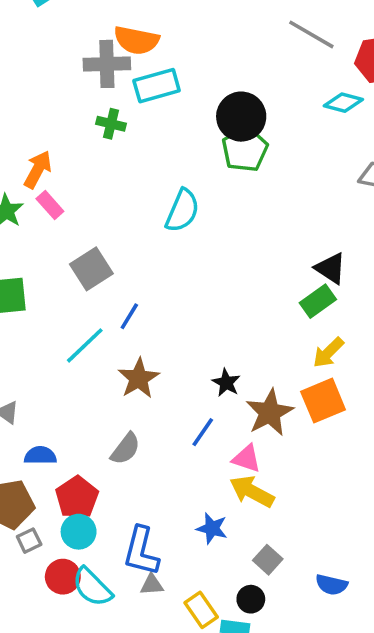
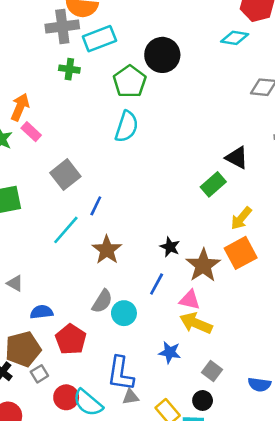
green pentagon: (245, 149) -> (130, 82), moved
green rectangle: (318, 301) -> (213, 184), moved
cyan circle: (79, 532) -> (124, 313), moved

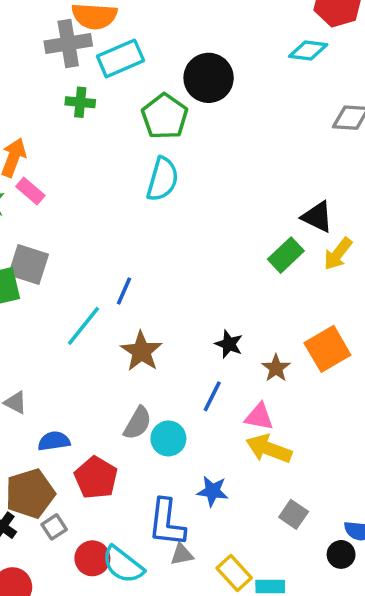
gray square: (65, 175) -> (28, 264), moved, turned -32
yellow arrow: (241, 218) -> (338, 254), moved
brown star: (203, 265) -> (276, 368), size x0.6
blue star: (170, 352) -> (213, 491), moved
black circle: (203, 400) -> (341, 554), moved

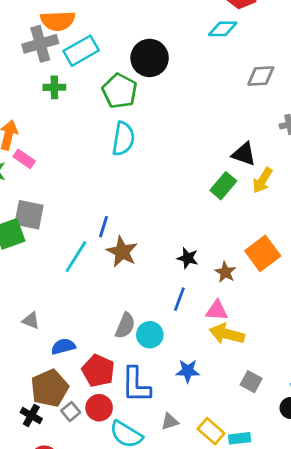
brown star: (141, 351) -> (122, 252), moved
blue L-shape: (167, 523) -> (136, 385), moved
red circle: (92, 558) -> (99, 408), moved

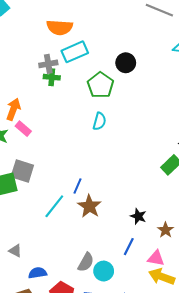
gray cross: (40, 44) -> (48, 64), moved, size x0.7
black circle: (150, 58) -> (126, 63), size x0.7
cyan semicircle: (123, 139) -> (99, 121), size x0.7

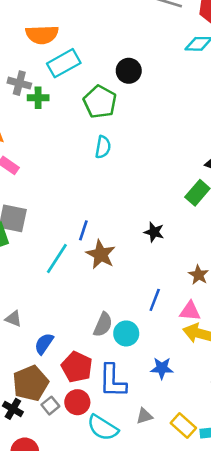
gray cross: (48, 64) -> (19, 83), moved, turned 30
black star: (138, 216) -> (154, 232), moved
blue semicircle: (38, 273) -> (44, 344), turned -42

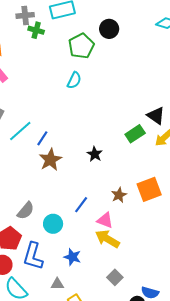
gray cross: (19, 83) -> (25, 15), turned -36
cyan line: (57, 259) -> (20, 131), moved
gray semicircle: (103, 325) -> (26, 211), moved
gray triangle: (144, 416) -> (57, 284), moved

